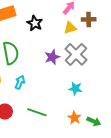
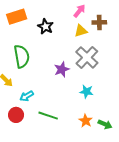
purple star: (52, 57) -> (62, 69), moved
cyan arrow: (20, 82) -> (27, 96), moved, turned -144

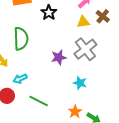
brown cross: (99, 22) -> (103, 16), turned 32

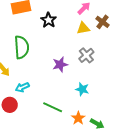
gray cross: (85, 49) -> (86, 55), size x0.7
green line: (39, 101) -> (53, 107), moved

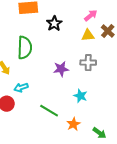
gray cross: (86, 55) -> (88, 63), turned 35
green arrow: (97, 124) -> (99, 133), moved

